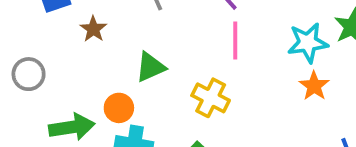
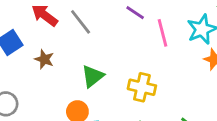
pink line: (235, 41) -> (163, 33), moved

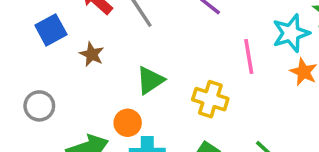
pink line: (163, 33) -> (249, 56), moved

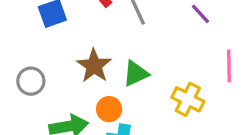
brown star: (92, 54) -> (94, 66), moved, size x1.5

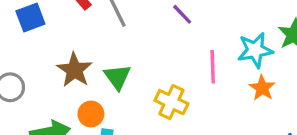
green triangle: (136, 74) -> (117, 77), turned -40

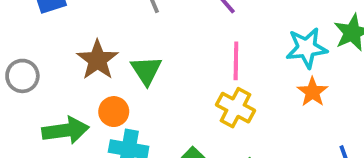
pink line: (213, 67) -> (236, 61), moved
yellow cross: (171, 102) -> (235, 108), moved

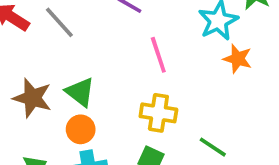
yellow cross: (235, 108) -> (158, 113), moved
orange circle: (114, 112) -> (81, 129), moved

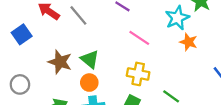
pink line: (158, 55) -> (139, 38), turned -40

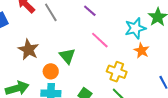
green triangle: (90, 59) -> (67, 56), moved
yellow cross: (138, 74) -> (117, 72), moved

